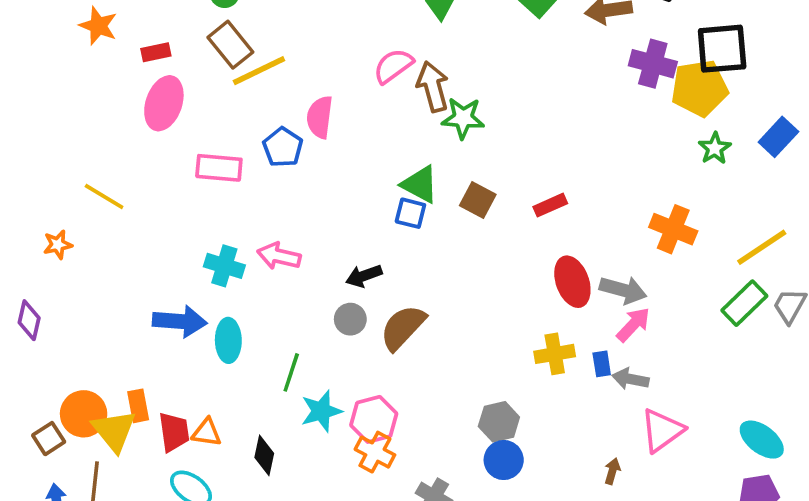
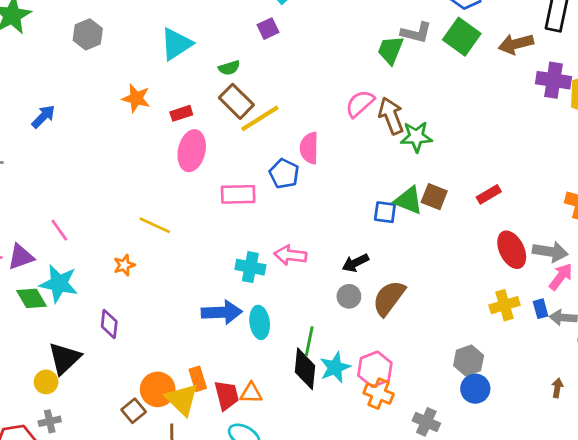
green triangle: (420, 184) -> (409, 200), moved
black diamond: (264, 455) -> (305, 369), moved, size x1.4

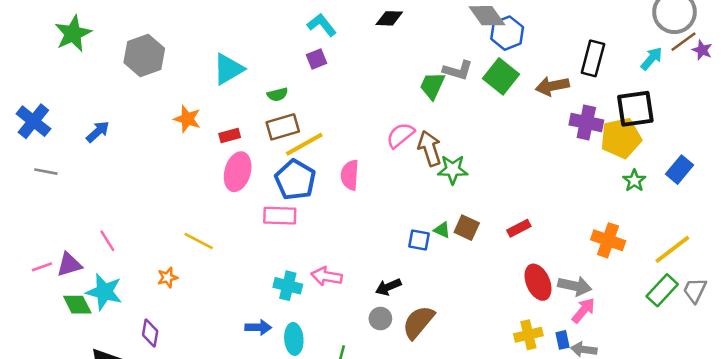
gray hexagon: (88, 34) -> (144, 55), size x1.4
brown rectangle: (236, 101) -> (283, 127), turned -64
blue pentagon: (284, 174) -> (295, 180), moved, size x1.4
green triangle: (409, 200) -> (442, 230), size x0.6
blue arrow: (222, 312) -> (258, 327), size x0.7

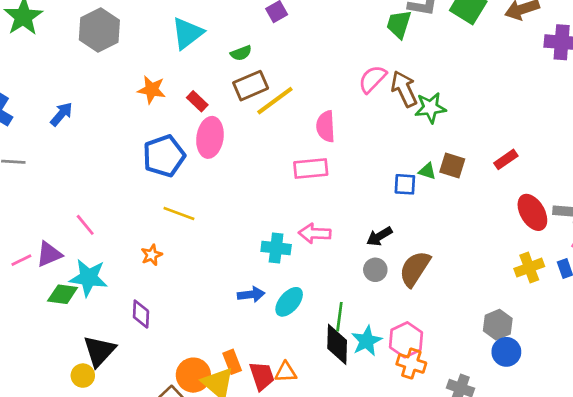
red rectangle: (230, 136) -> (197, 101), turned 66
blue pentagon: (295, 180) -> (164, 156), moved, turned 30
pink rectangle: (280, 216) -> (311, 168), moved
green diamond: (77, 305) -> (63, 294), turned -48
cyan ellipse: (294, 339) -> (289, 302), turned 52

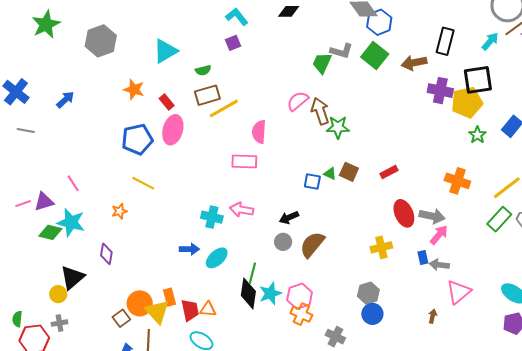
yellow cross: (529, 268) -> (381, 247), moved

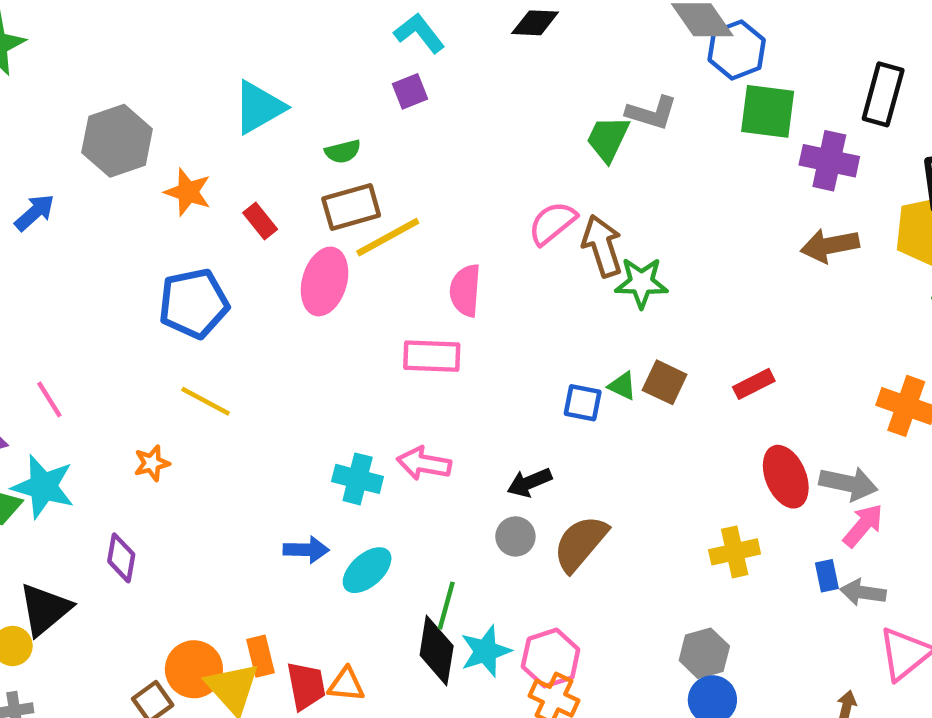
gray hexagon: (101, 41) -> (117, 141), moved
green square: (375, 56) -> (768, 111), moved, turned -32
brown arrow: (414, 63) -> (830, 246), moved
purple cross: (440, 91) -> (829, 161), moved
pink ellipse: (173, 130) -> (325, 281), moved

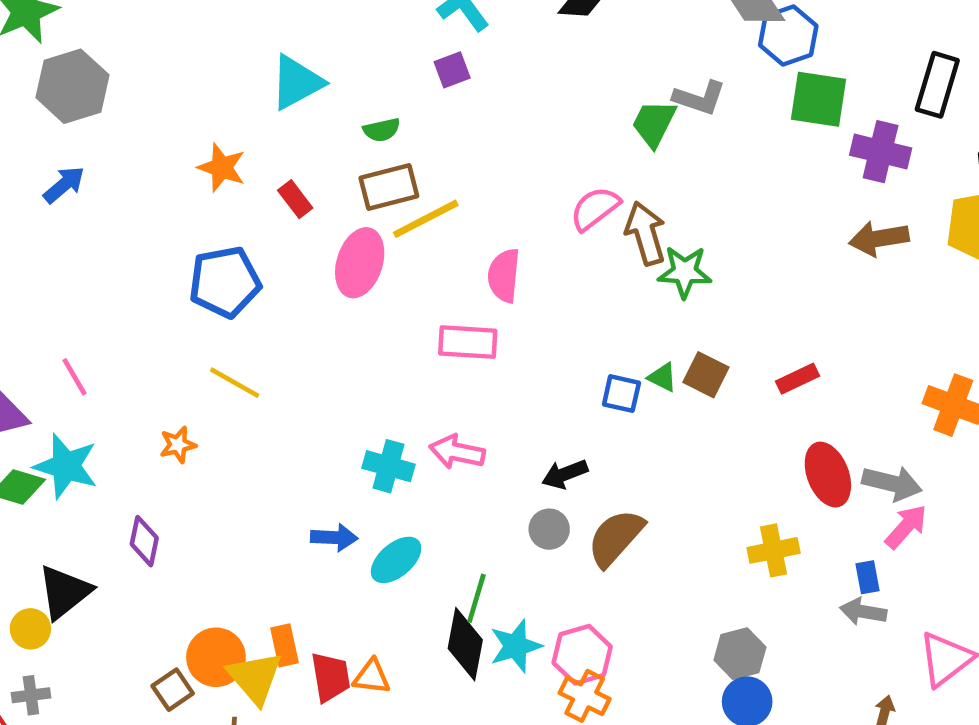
gray hexagon: (117, 141) -> (72, 86), moved
gray arrow: (863, 592) -> (863, 612), moved

